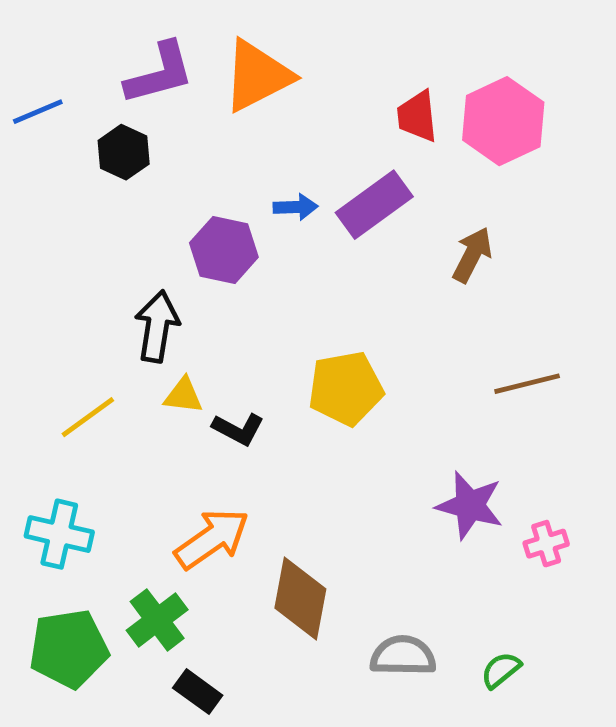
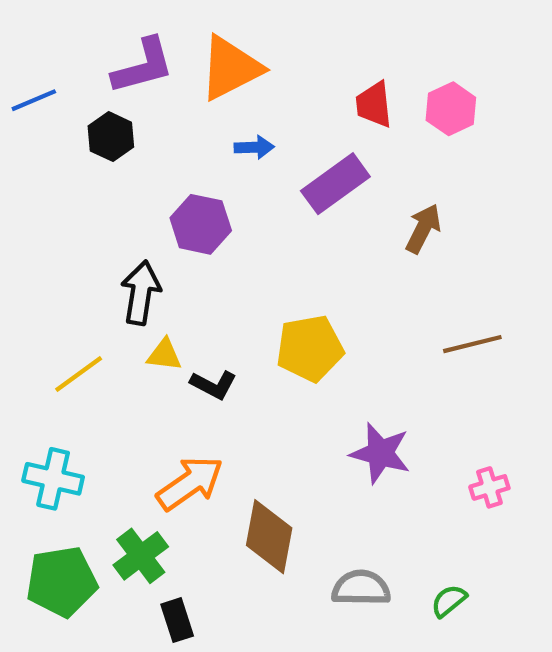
pink hexagon: (503, 121) -> (451, 109), size x0.7
blue arrow: (296, 207) -> (254, 147), moved
purple star: (470, 505) -> (380, 453), moved
black rectangle: (198, 692) -> (177, 620), turned 36

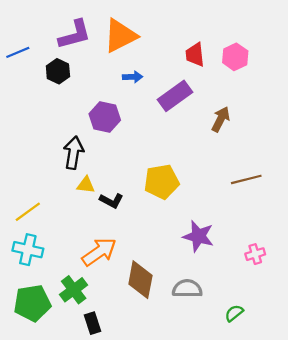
yellow line: (79, 374) -> (28, 212), moved
gray semicircle: (361, 588) -> (187, 289), moved

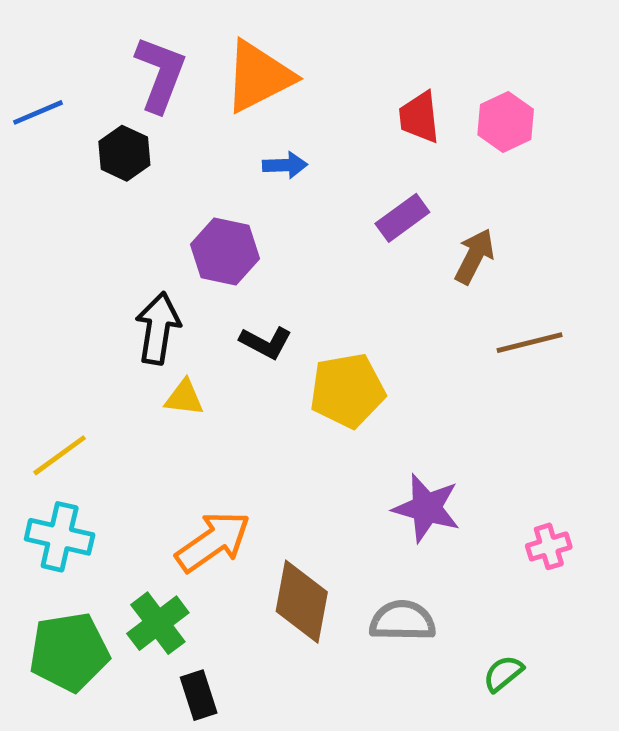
purple L-shape: (75, 35) -> (160, 74), turned -54
purple rectangle: (175, 96) -> (402, 218), moved, size x0.7
brown line: (246, 179) -> (530, 343), moved
black L-shape: (111, 201) -> (266, 343), moved

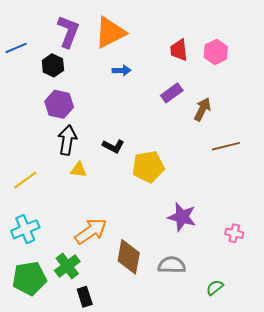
purple hexagon: (225, 251) -> (59, 104), moved
yellow line: (60, 455) -> (25, 180), moved
cyan cross: (60, 537) -> (25, 229), turned -36
pink cross: (549, 546) -> (234, 233), turned 30

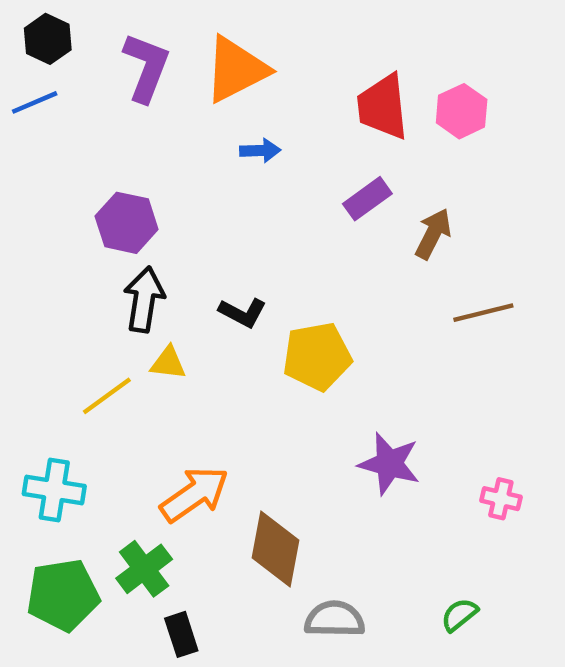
red trapezoid: (179, 50) -> (383, 107), size x1.4
black hexagon: (53, 65) -> (48, 39), moved
yellow line: (25, 180) -> (107, 396), moved
cyan cross: (25, 229) -> (54, 490), turned 32
gray semicircle: (172, 265) -> (335, 619), moved

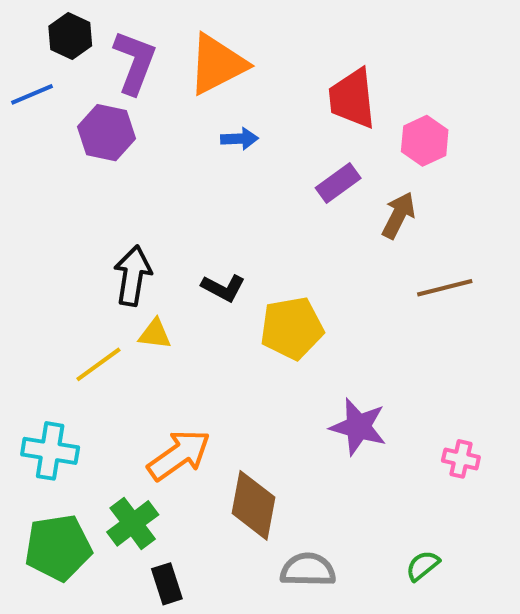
black hexagon: (48, 39) -> (70, 36), moved
pink hexagon: (462, 111) -> (425, 141), moved
purple hexagon: (127, 223) -> (106, 133), moved

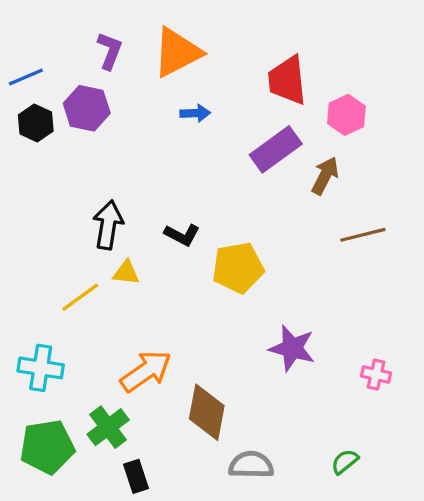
black hexagon: (70, 36) -> (36, 123), moved
purple L-shape: (135, 62) -> (110, 51), size x0.7
purple rectangle: (338, 183) -> (276, 149), size x1.4

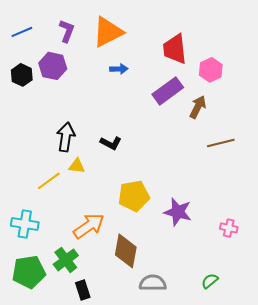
blue line: (26, 77) -> (22, 32), moved
yellow pentagon: (238, 268) -> (134, 196), moved

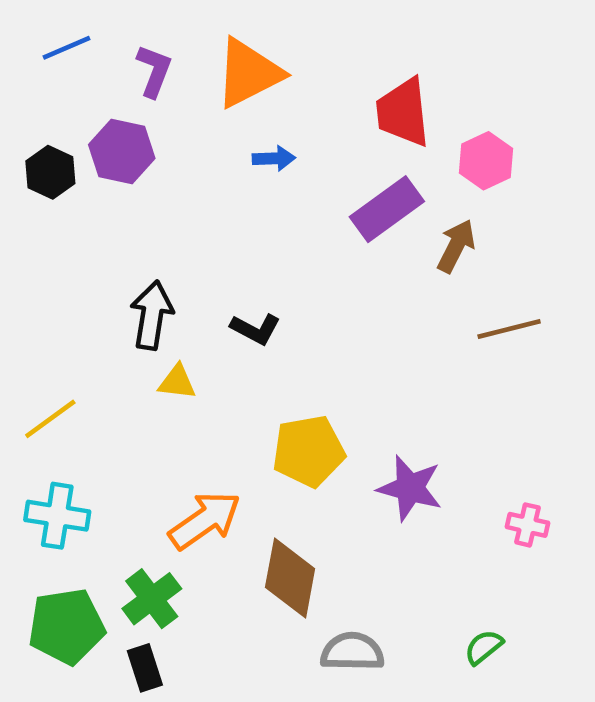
blue line: (22, 32) -> (66, 48), moved
yellow line: (49, 181) -> (50, 419), moved
black rectangle: (83, 290) -> (145, 668), moved

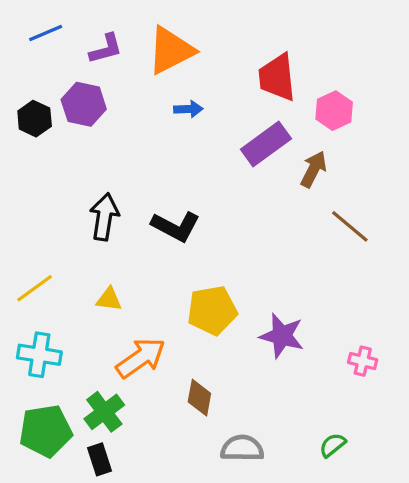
purple L-shape: (154, 71) -> (106, 49), turned 54
black L-shape: (256, 329) -> (176, 226), size x1.4
brown line: (509, 329) -> (350, 226), turned 54
yellow triangle: (177, 382) -> (109, 299), moved
brown diamond: (290, 578) -> (199, 398), size x0.7

